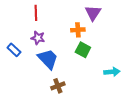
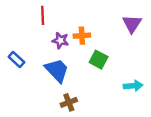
purple triangle: (93, 13) -> (132, 24), moved
orange cross: (78, 30) -> (82, 36), moved
purple star: (38, 38) -> (60, 40), moved

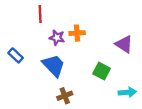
purple triangle: (132, 24) -> (124, 44), moved, turned -30
green square: (99, 60) -> (102, 71), moved
cyan arrow: (133, 86) -> (127, 92), moved

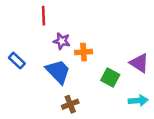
orange cross: (77, 33) -> (84, 52), moved
purple triangle: (124, 44) -> (139, 63), moved

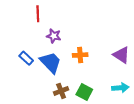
orange cross: (84, 52) -> (80, 55), moved
blue rectangle: (17, 61) -> (26, 58), moved
green square: (110, 78) -> (84, 92), moved

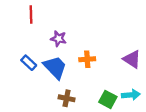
red line: (38, 14) -> (31, 15), moved
brown cross: (61, 91) -> (67, 98), turned 32
green square: (84, 92) -> (108, 99), moved

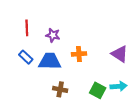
red line: (31, 15) -> (27, 28), moved
blue trapezoid: (55, 67) -> (50, 61), turned -45

